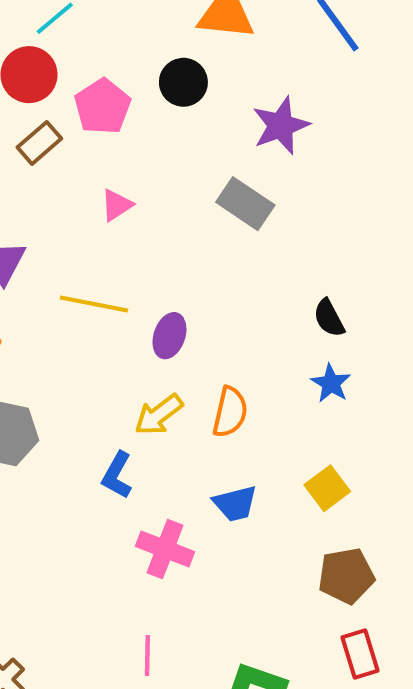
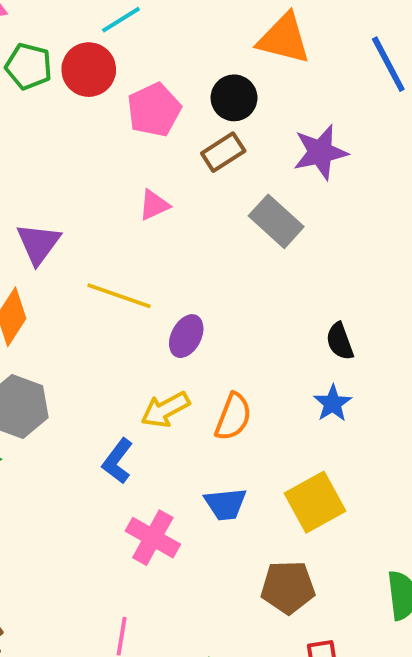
brown rectangle: (39, 143) -> (223, 152), moved
yellow square: (327, 488) -> (315, 502), size x1.4
brown pentagon: (346, 576) -> (288, 587), moved

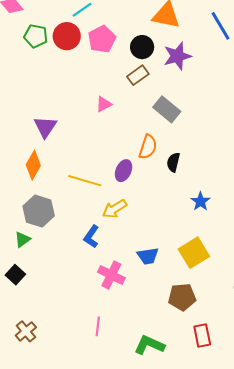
pink pentagon: (154, 110) -> (102, 39), moved
purple star: (320, 152) -> (177, 56), moved
yellow line: (119, 296) -> (85, 181), moved
black semicircle: (340, 341) -> (173, 162), moved, turned 36
orange semicircle: (233, 417) -> (148, 147), moved

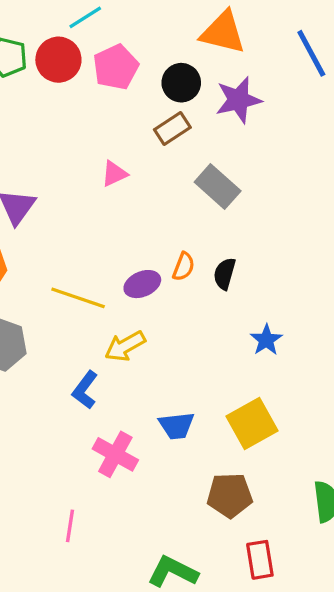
orange semicircle: (148, 147) -> (184, 267), moved, size x0.7
purple ellipse: (124, 171) -> (142, 284), turned 40
pink line: (98, 326) -> (70, 526), moved

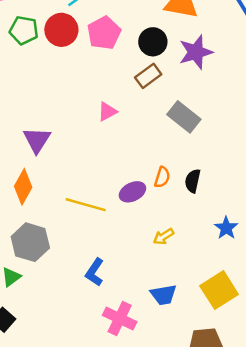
yellow arrow: (125, 346) -> (163, 237), moved, size x0.7

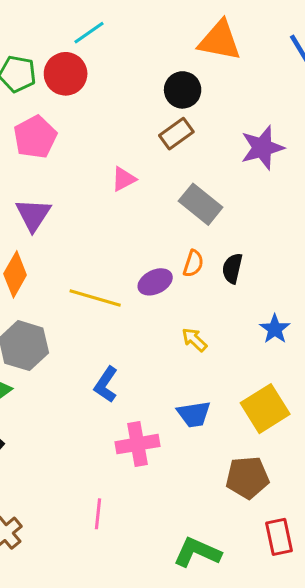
pink pentagon: (104, 33) -> (35, 137), moved
purple star: (196, 52) -> (262, 148), moved
gray rectangle: (184, 117) -> (201, 204), moved
yellow arrow: (163, 237) -> (194, 340), turned 75
pink cross: (120, 318) -> (137, 444), turned -36

